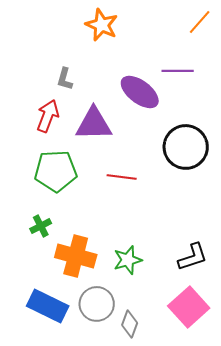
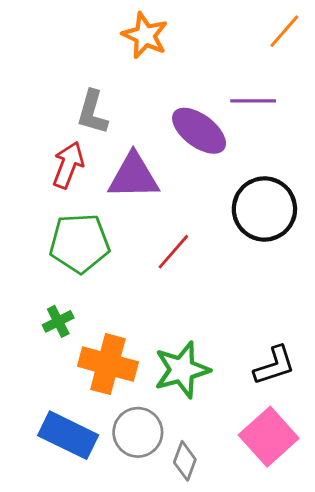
gray L-shape: (65, 79) -> (92, 112), size x1.4
red line: (122, 177) -> (173, 252), turned -56
green star: (128, 260) -> (182, 370), size x1.4

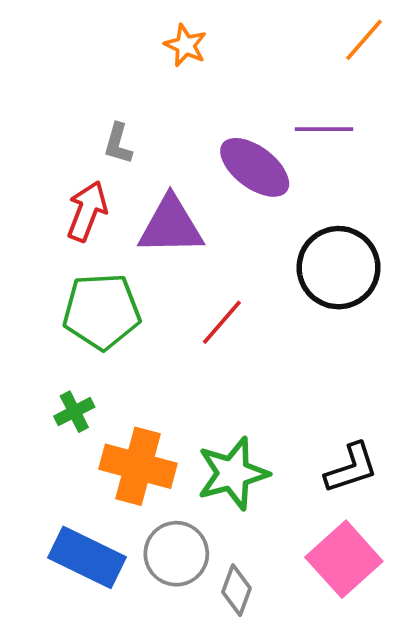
orange star: (145, 35) -> (185, 45), size x0.7
gray L-shape: (92, 112) -> (118, 144), size x0.7

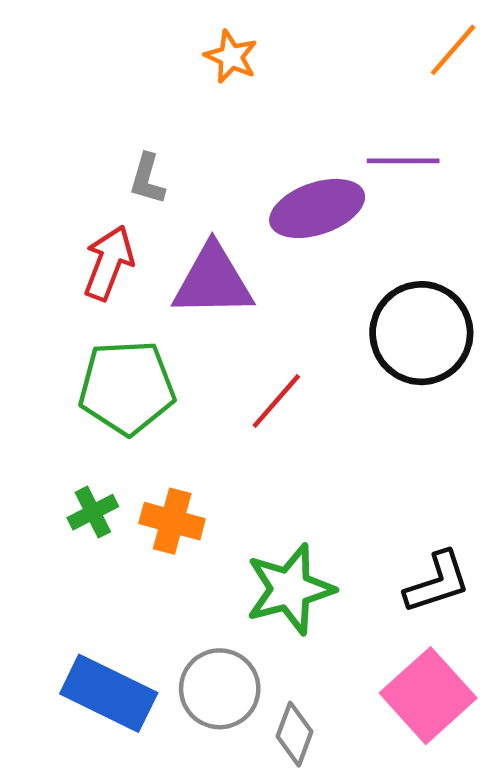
purple ellipse: (255, 167) -> (317, 208), turned -56
orange cross: (138, 466) -> (172, 521), moved, size x0.7

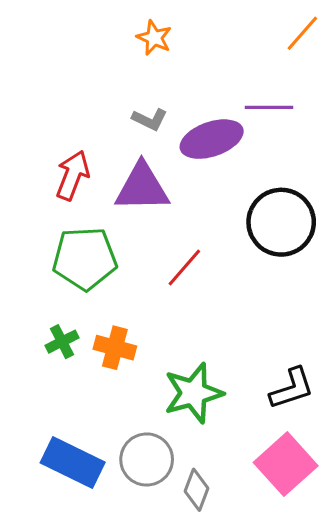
gray L-shape: (147, 179) -> (150, 119), moved, turned -80

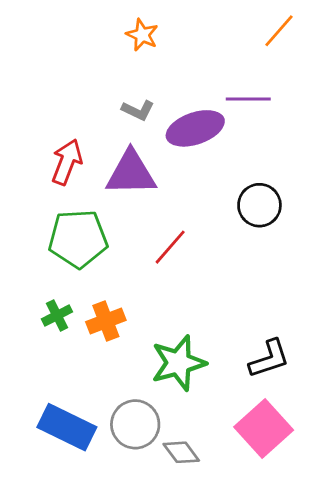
black circle: (281, 222) -> (259, 205), size x0.7
orange cross: (115, 348) -> (106, 321), turned -36
gray diamond: (196, 490) -> (181, 452), turned -57

